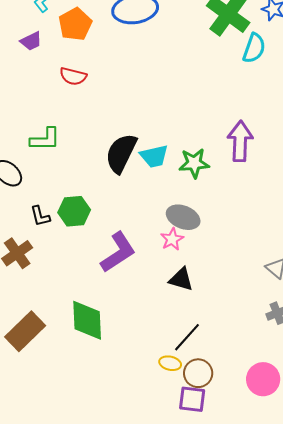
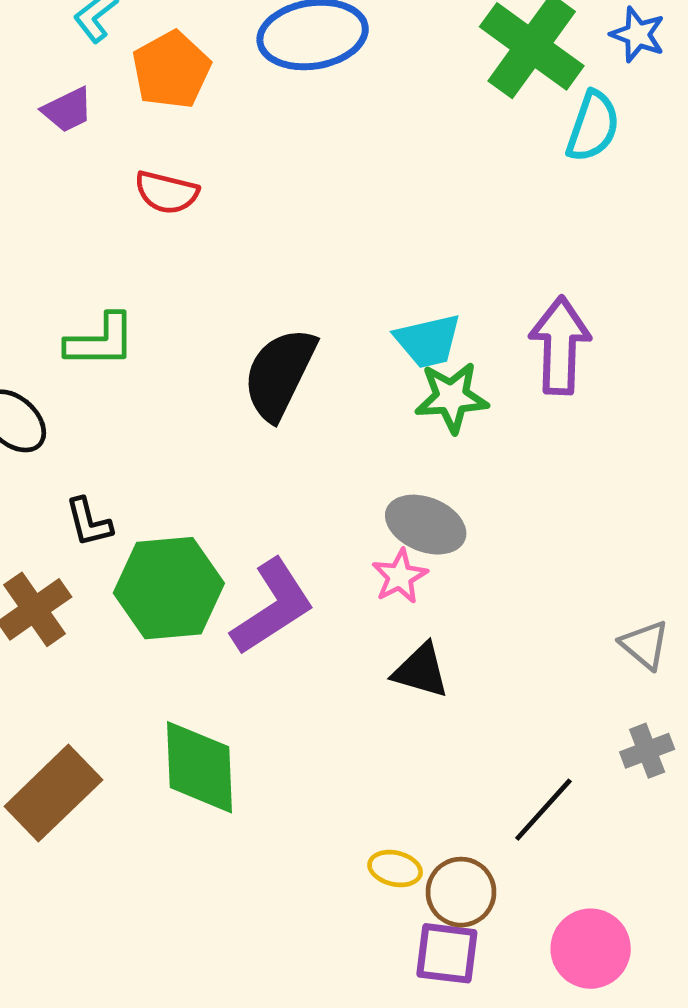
cyan trapezoid: (154, 156) -> (428, 341), moved
green hexagon: (74, 211) -> (169, 588), moved, size x1.4
black line: (187, 337) -> (543, 810), moved
pink circle: (263, 379) -> (591, 949), moved

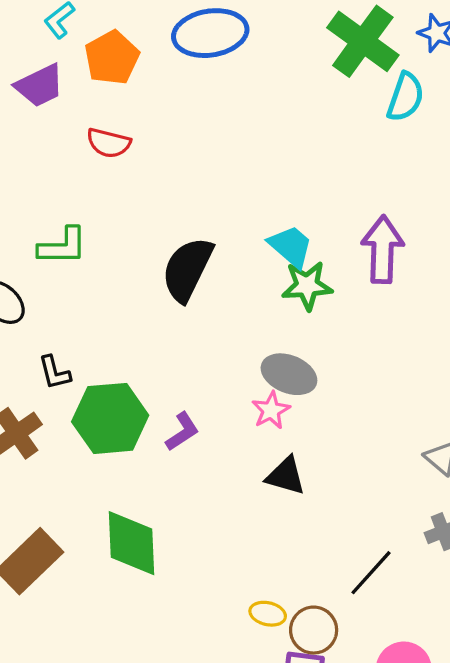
purple trapezoid: (68, 110) -> (40, 86), size x1.4
cyan trapezoid: (428, 341) -> (291, 246), turned -126
purple L-shape: (273, 607) -> (182, 432), size x0.6

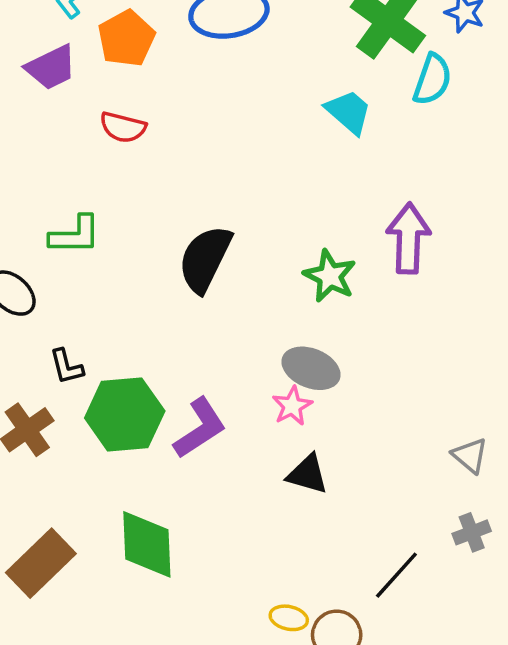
cyan trapezoid: (291, 246) -> (349, 112), moved
green star: (307, 286) -> (330, 276), turned 30
purple L-shape: (182, 432) -> (200, 428), size x1.5

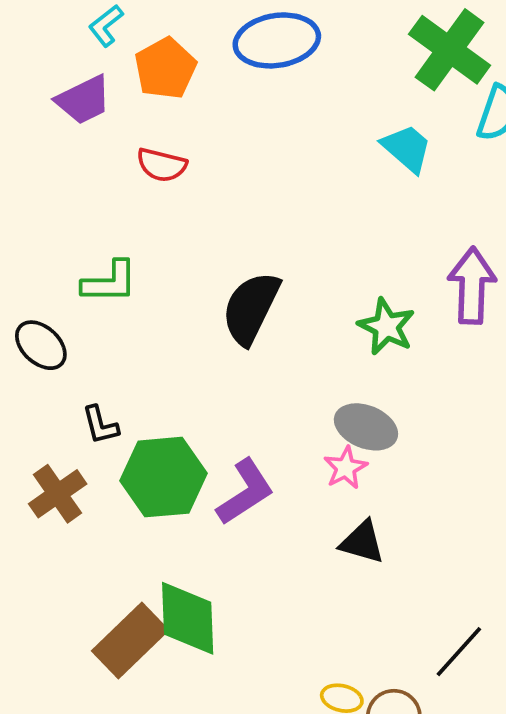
brown rectangle: (41, 563) -> (130, 641), moved

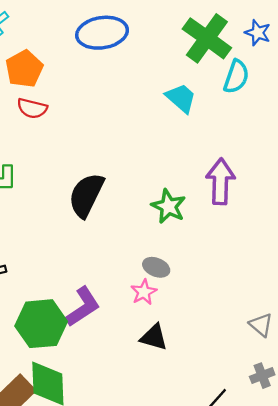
orange pentagon: (165, 68) -> (24, 69), moved
gray ellipse: (366, 427) -> (156, 267), size x0.7
green hexagon: (163, 477) -> (41, 324), moved

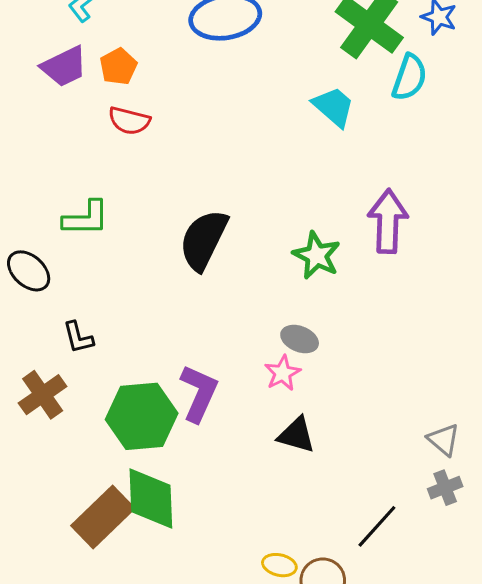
orange pentagon: (24, 69) -> (118, 67), size x0.7
purple L-shape: (83, 307) -> (199, 393), turned -33
gray triangle: (261, 325) -> (444, 440), moved

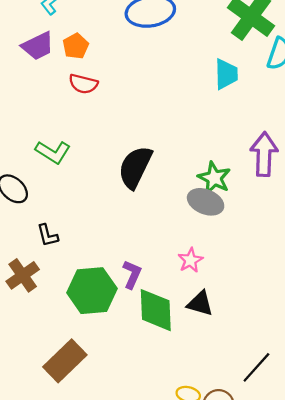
cyan trapezoid: (334, 107) -> (226, 74), turned 48
green L-shape: (86, 218) -> (53, 152), turned 32
gray ellipse: (300, 339) -> (206, 202), moved, size x1.4
purple L-shape: (199, 393) -> (132, 274), size x0.7
green diamond: (151, 498) -> (156, 310), moved

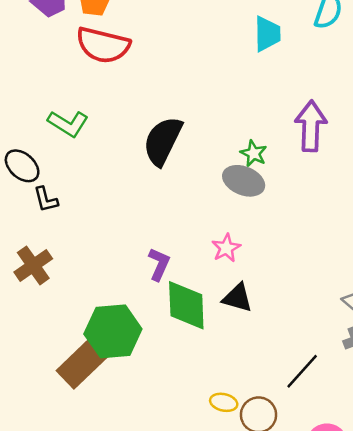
red semicircle: (83, 84) -> (103, 45), size x1.6
green star: (214, 178) -> (254, 153), size x0.7
black L-shape: (48, 235) -> (46, 199), moved
green hexagon: (92, 291) -> (113, 331), moved

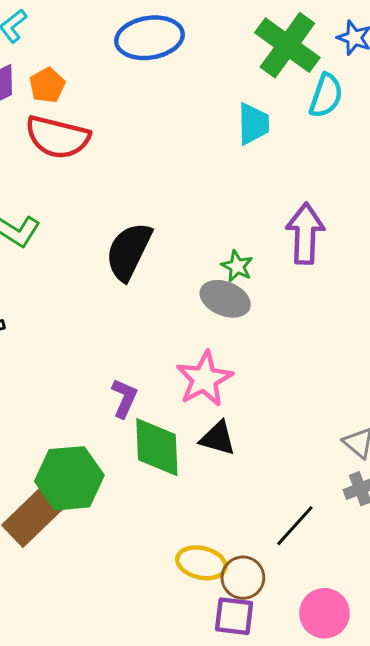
pink star: (226, 248) -> (204, 379), size x1.6
yellow ellipse: (224, 402) -> (201, 563), size x1.5

